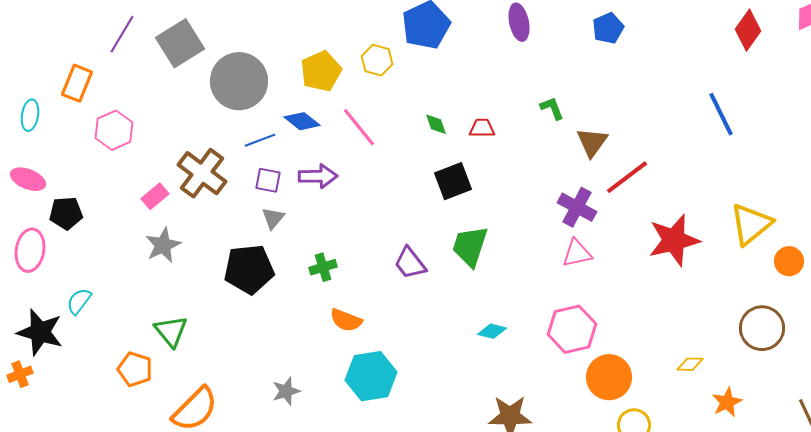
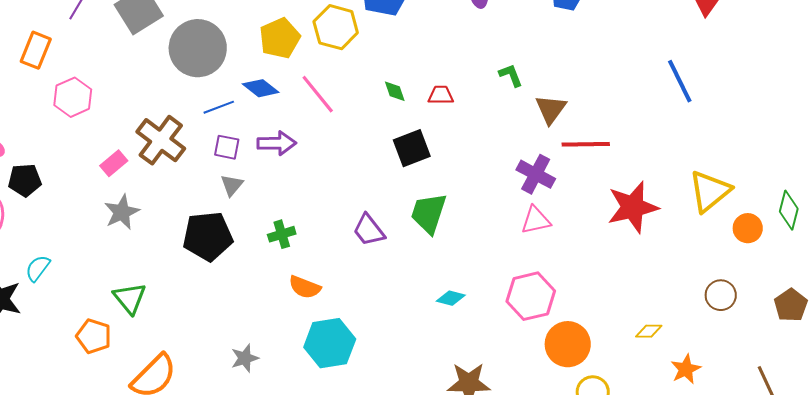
yellow hexagon: (377, 60) -> (336, 27), size x1.4
red line: (627, 177) -> (586, 144), turned 36
brown circle: (762, 328) -> (721, 295), size x0.7

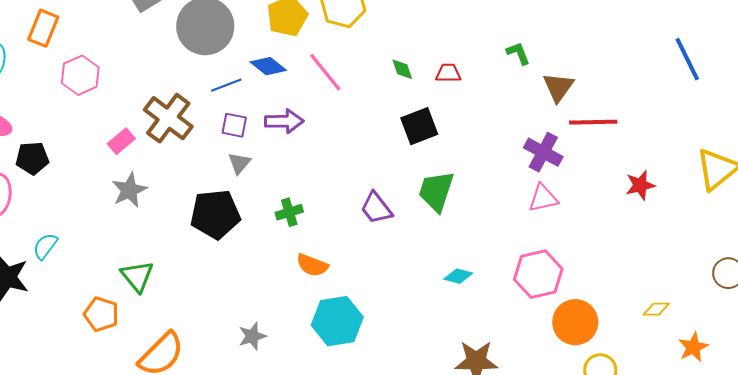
red star: (633, 207) -> (640, 185), size x0.6

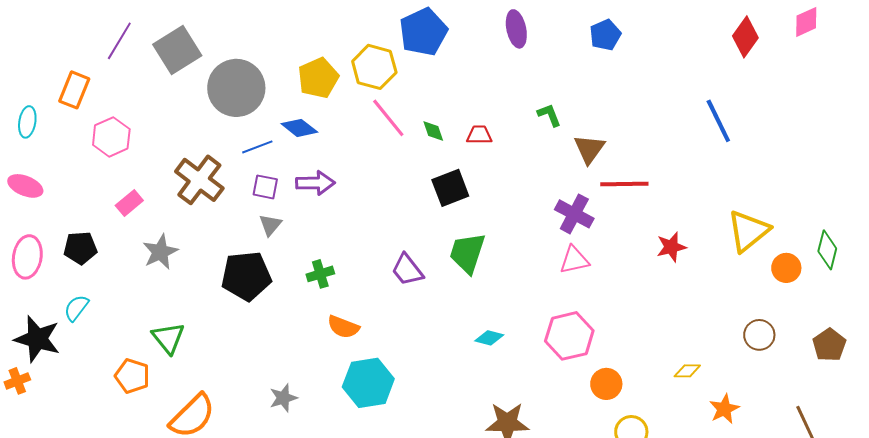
pink line: (325, 72) -> (388, 118), moved
pink rectangle: (121, 141) -> (129, 203), moved
black pentagon: (32, 158) -> (80, 248), moved
orange circle: (575, 322) -> (606, 384), size x0.7

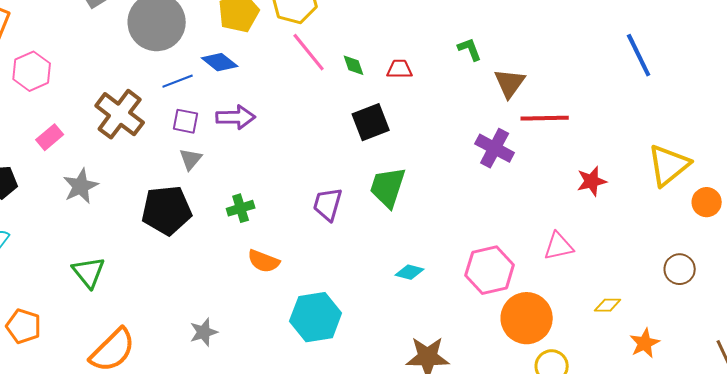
pink triangle: (574, 260) -> (559, 246), moved
purple trapezoid: (407, 270) -> (328, 204), turned 54
orange pentagon: (132, 376) -> (24, 326), moved
cyan hexagon: (368, 383) -> (316, 317), moved
orange circle: (606, 384) -> (527, 318), size x1.6

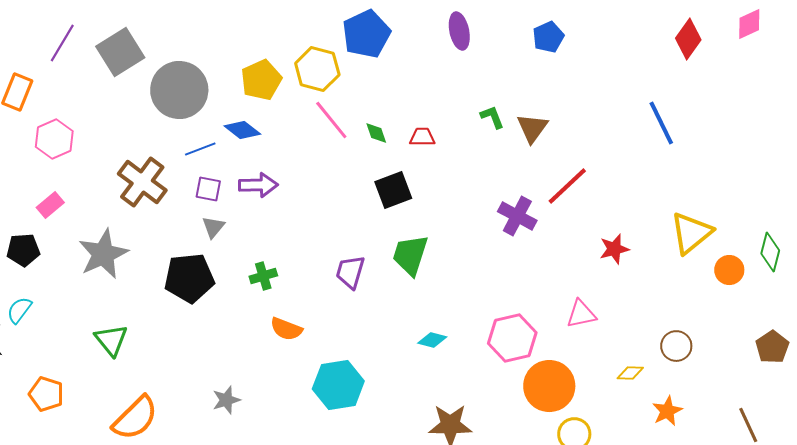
brown triangle: (510, 83) -> (532, 128), moved
red line: (545, 118) -> (567, 186), turned -42
pink rectangle: (50, 137) -> (50, 205), moved
gray star: (81, 186) -> (103, 254), size x1.4
brown circle: (680, 269) -> (676, 346), moved

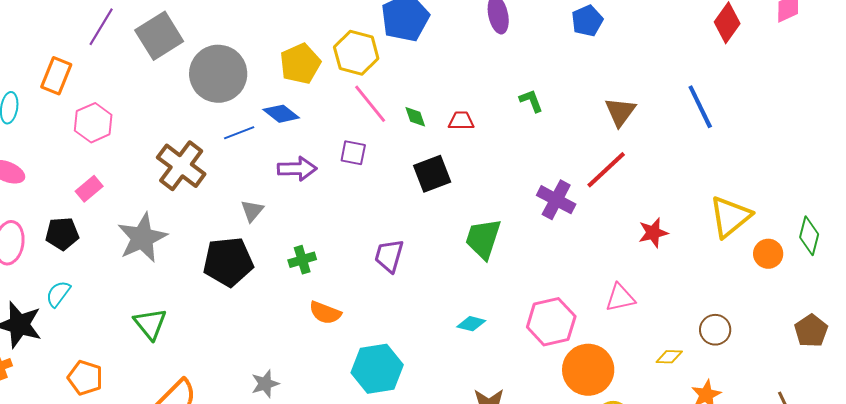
brown triangle: (532, 128) -> (620, 112), moved
purple square: (208, 189) -> (353, 153), moved
green trapezoid: (410, 255) -> (483, 239), moved

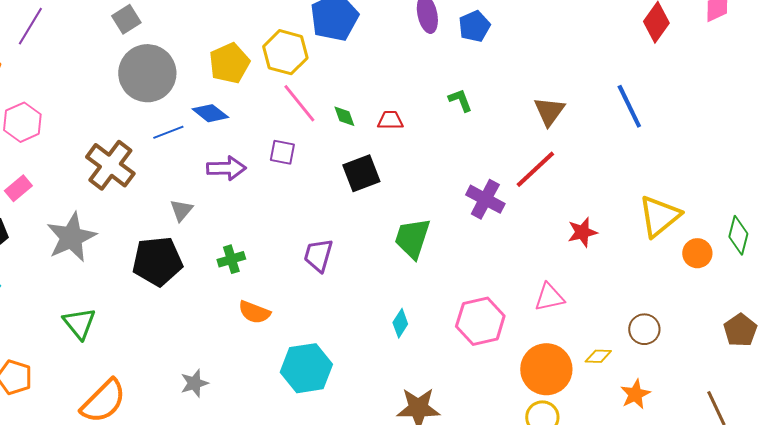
blue pentagon: (587, 21) -> (474, 26), moved
gray square: (159, 36) -> (126, 19), moved, size x0.6
cyan diamond: (471, 324) -> (400, 323), turned -72
orange circle: (588, 370) -> (546, 369), moved

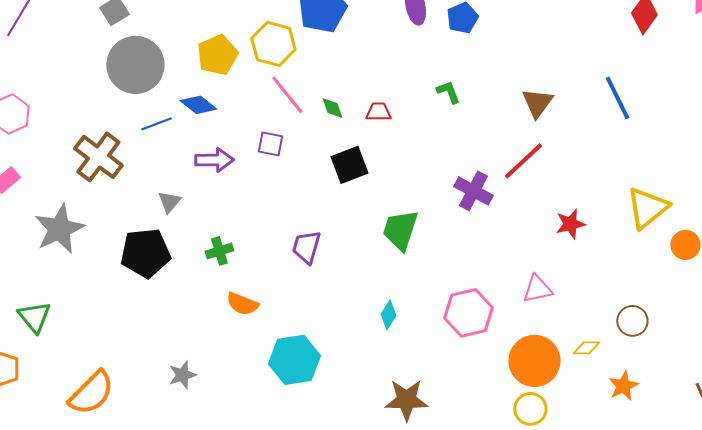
green triangle: (79, 323) -> (34, 317), moved

